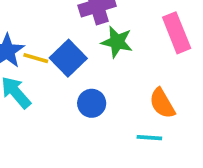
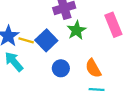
green star: (117, 42) -> (76, 30), turned 30
orange semicircle: (162, 103) -> (93, 68), moved

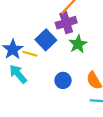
blue square: (46, 40) -> (46, 40), moved

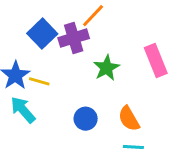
purple cross: (66, 23) -> (74, 38), moved
blue square: (46, 40) -> (42, 34), moved

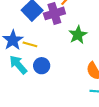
blue circle: (86, 119) -> (42, 66), moved

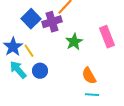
yellow line: (30, 44) -> (29, 51), turned 40

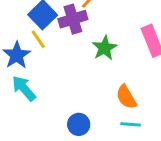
yellow line: (29, 51) -> (38, 39), moved
blue circle: (40, 71) -> (79, 124), moved

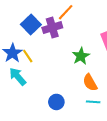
yellow line: (38, 39) -> (28, 56), moved
green star: (105, 48) -> (81, 56), moved

